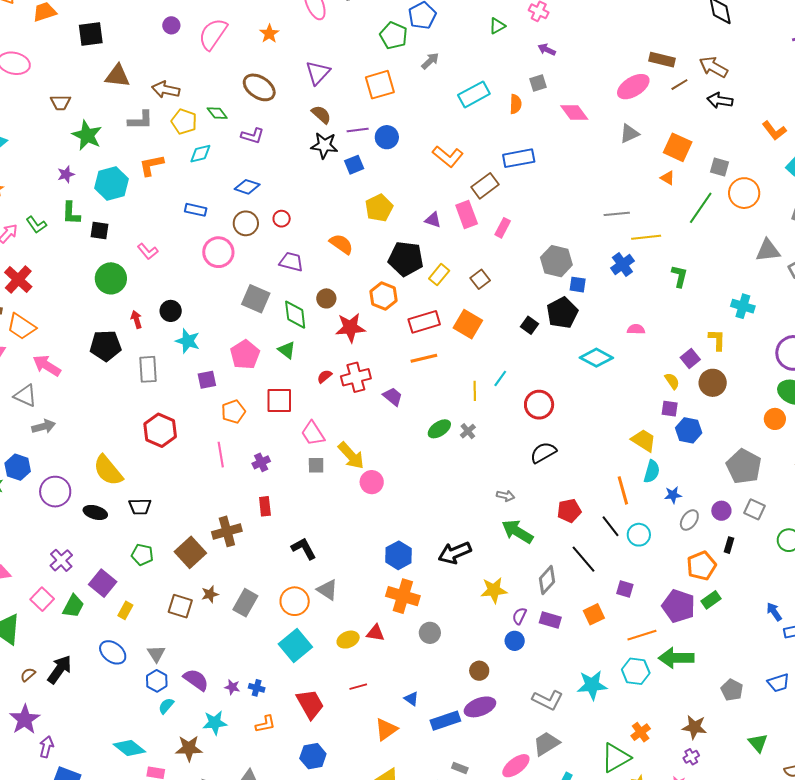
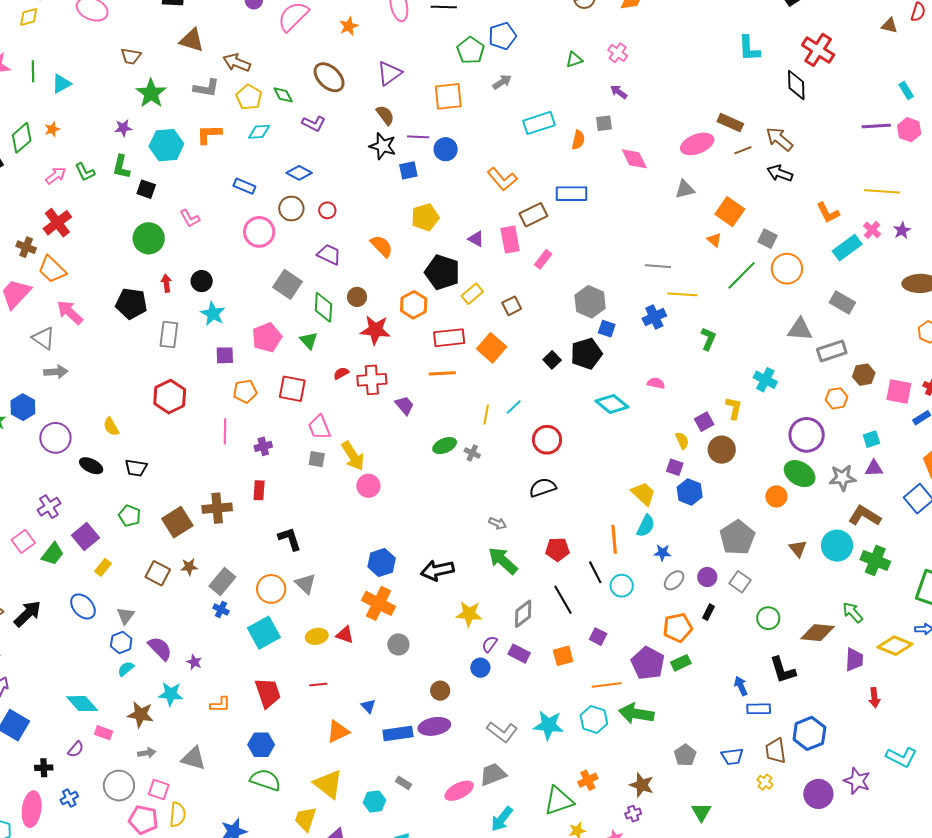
gray cross: (468, 431) -> (472, 453), turned -35
yellow semicircle: (108, 470) -> (111, 427), size x0.6
blue cross: (257, 688) -> (221, 609), moved

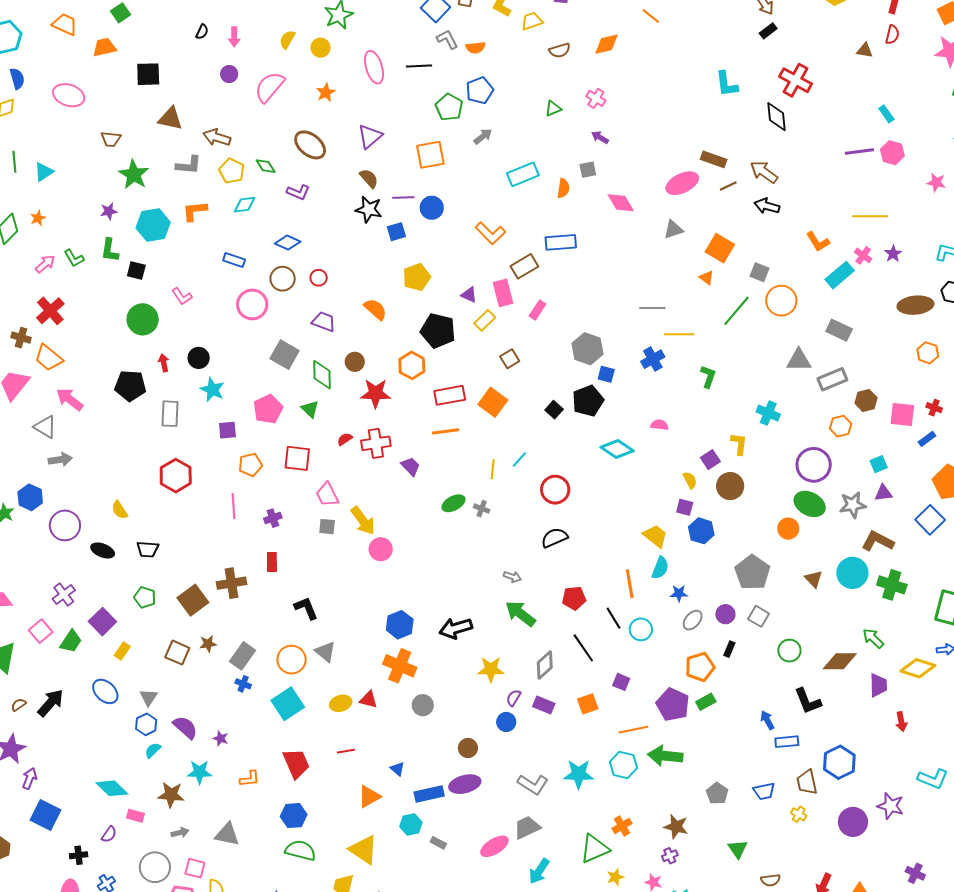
yellow rectangle: (472, 294) -> (485, 320), moved
cyan hexagon: (374, 801) -> (411, 825), moved

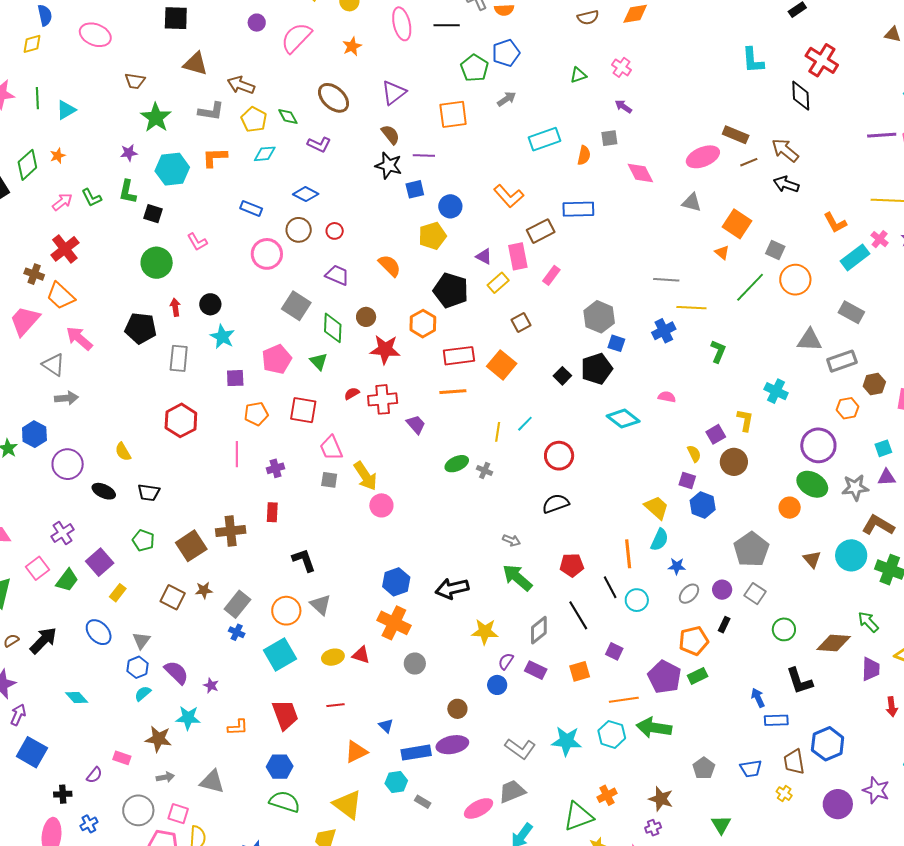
blue circle: (432, 208) -> (450, 206), moved
gray triangle: (673, 229) -> (692, 203), turned 30
cyan diamond: (112, 788) -> (77, 697), moved, size x0.7

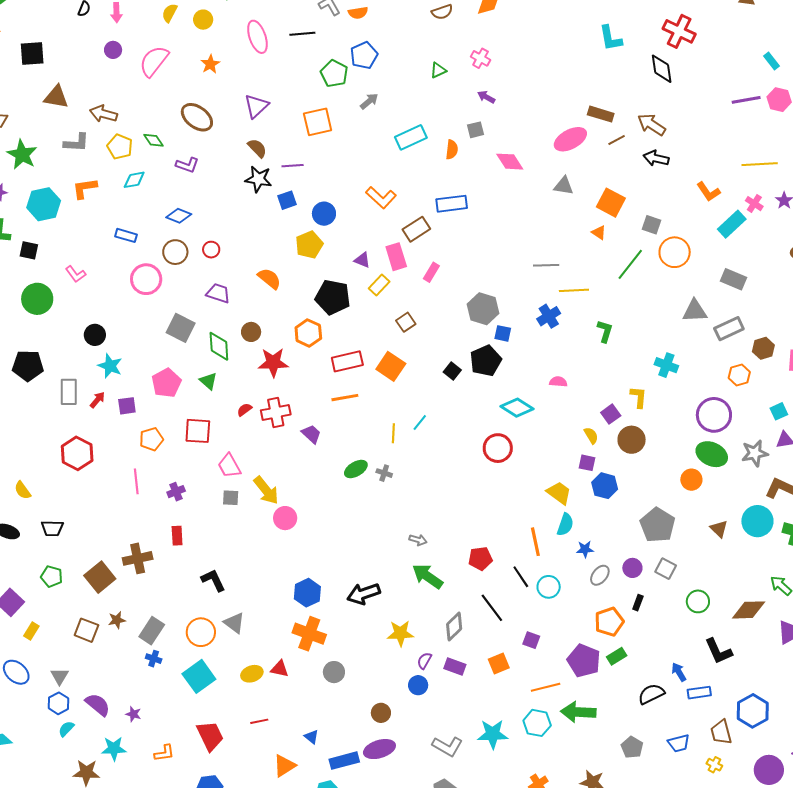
red arrow: (175, 307) -> (97, 400), moved, turned 54
red circle: (559, 456) -> (498, 448), moved
black semicircle: (556, 504) -> (651, 694), moved

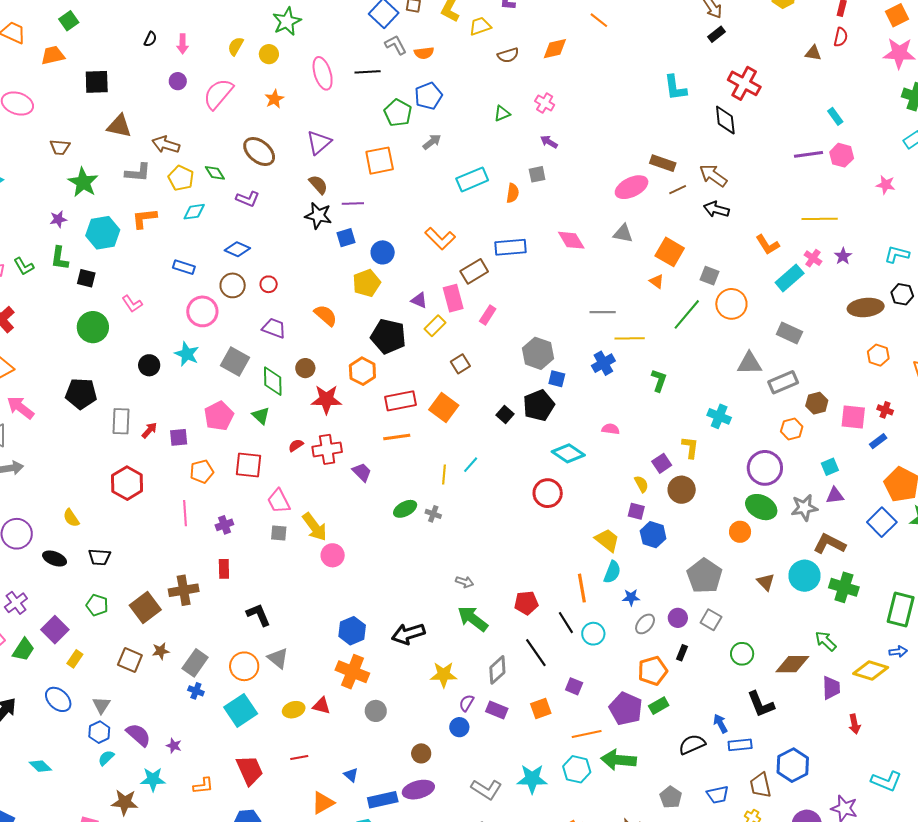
pink diamond: (510, 162) -> (571, 240), moved
cyan star: (110, 366) -> (187, 354), moved

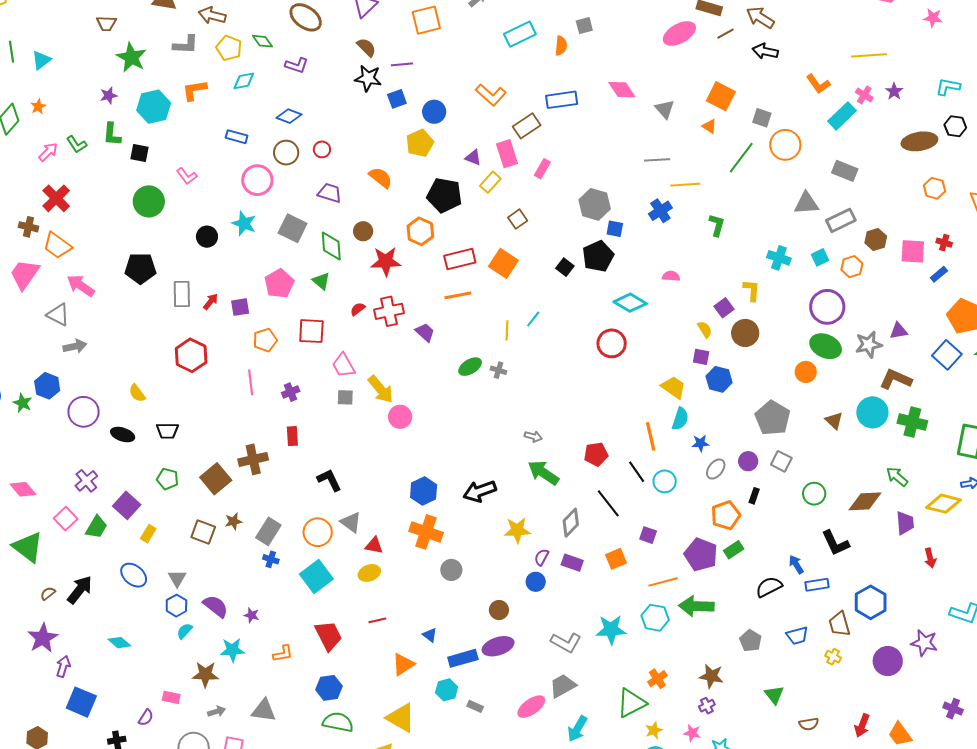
gray triangle: (623, 233) -> (665, 109), moved, turned 40
cyan square: (830, 467) -> (820, 257), moved
red triangle: (322, 706) -> (374, 545), moved

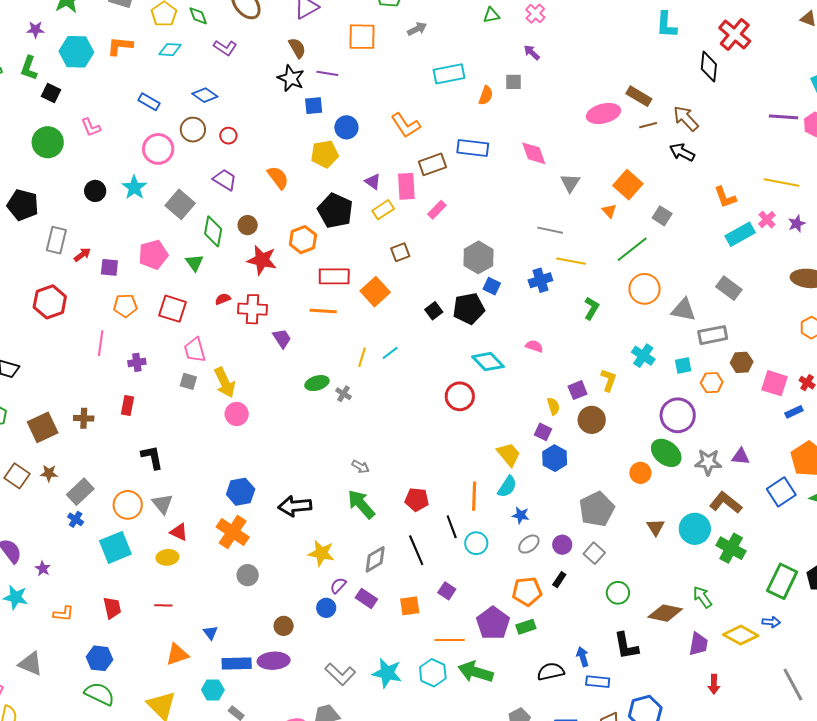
orange circle: (785, 145) -> (645, 289), moved
brown cross: (253, 459) -> (84, 418), size x0.7
red trapezoid: (329, 636) -> (112, 608), size x0.7

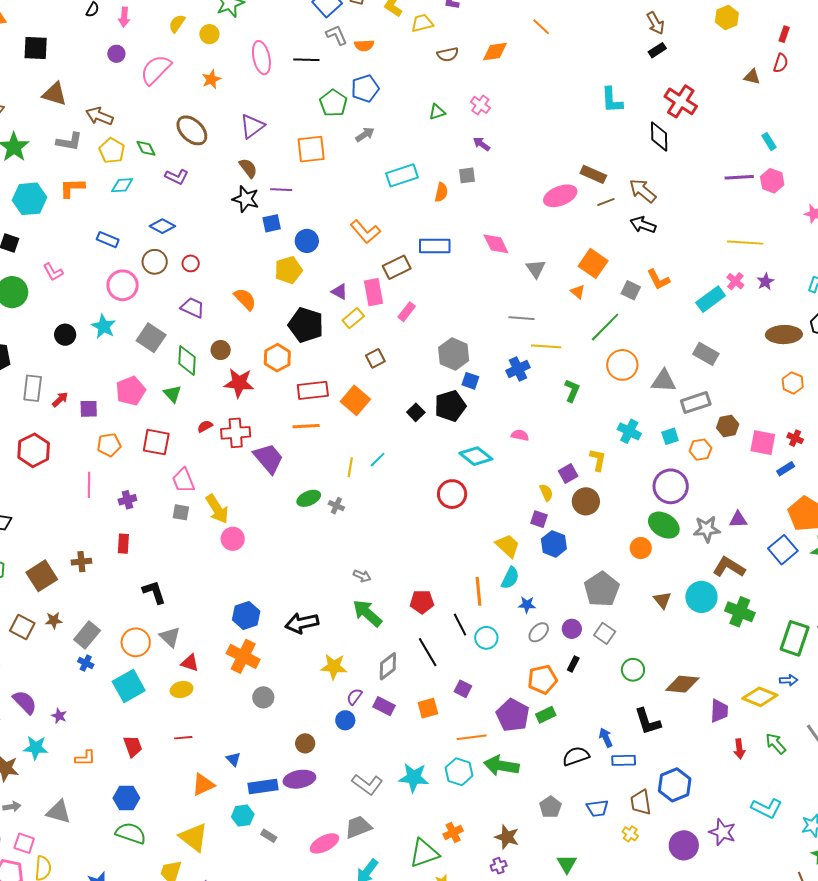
orange L-shape: (725, 197) -> (658, 280), moved
purple trapezoid: (282, 339) -> (269, 458), size x1.6
green arrow: (702, 597) -> (776, 744), moved

